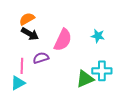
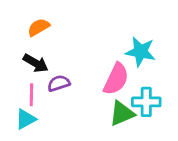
black arrow: (30, 34) -> (36, 63), moved
cyan star: (98, 36) -> (141, 52), size x1.5
pink semicircle: (63, 40) -> (116, 79), moved

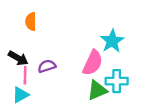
orange semicircle: (39, 27) -> (31, 21), turned -60
cyan star: (141, 52) -> (112, 41), turned 30
black arrow: (36, 63) -> (18, 58), moved

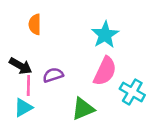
cyan star: (112, 41) -> (105, 35), moved
cyan cross: (117, 81) -> (132, 92), turned 30
green triangle: (97, 90) -> (83, 109), moved

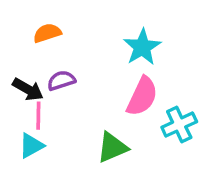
orange semicircle: (35, 24) -> (47, 33), turned 72
purple semicircle: (53, 75) -> (61, 81), moved
cyan cross: (132, 92) -> (179, 124), turned 35

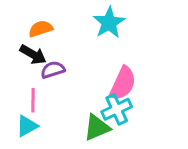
cyan star: (142, 47) -> (109, 23), moved
black arrow: (28, 89) -> (33, 55), moved
cyan cross: (179, 124) -> (117, 109), moved

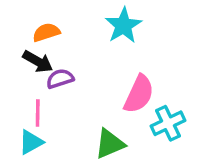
cyan cross: (117, 109) -> (168, 123), moved

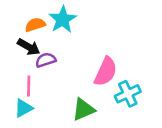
cyan star: (123, 25) -> (63, 20), moved

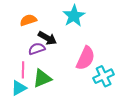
cyan star: (63, 20) -> (74, 16), moved
black arrow: (29, 47) -> (47, 38), moved
green triangle: (83, 109) -> (42, 78), moved

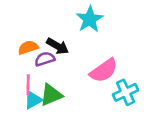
orange semicircle: (28, 20) -> (28, 47), moved
pink semicircle: (86, 58) -> (104, 71), turned 30
cyan triangle: (19, 88) -> (33, 100), moved

